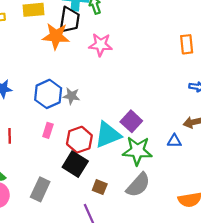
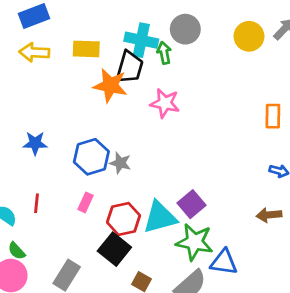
blue triangle: (174, 141) -> (224, 262), moved, size x1.5

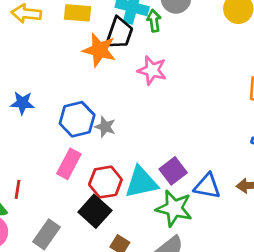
pink rectangle: (86, 202) -> (69, 164), size x1.5
red line: (37, 203) -> (17, 189), moved
blue triangle: (224, 262) -> (207, 186), moved

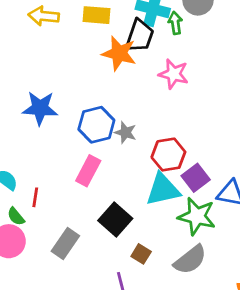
blue star: (22, 103) -> (40, 108), size x1.4
red hexagon: (105, 182) -> (168, 155), moved

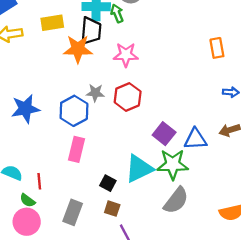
gray star: (125, 132) -> (95, 93), moved
red hexagon: (168, 155) -> (128, 97), moved
cyan triangle: (163, 190) -> (139, 169), moved
black square: (115, 220) -> (108, 183), size x0.6
brown square: (141, 254) -> (112, 209), moved

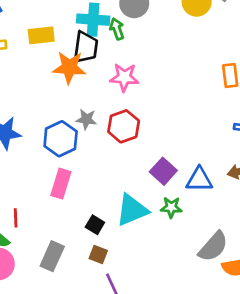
green star: (173, 164) -> (171, 207), size x0.6
gray semicircle: (176, 200) -> (213, 247), moved

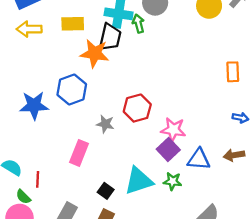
pink star: (124, 77) -> (173, 130), moved
gray star: (86, 119) -> (105, 124), moved
blue hexagon: (61, 139) -> (72, 89), moved

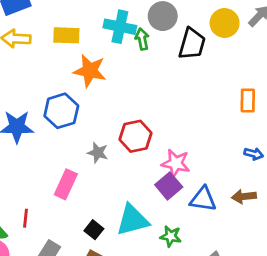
black trapezoid: (110, 37) -> (192, 44), moved
red line: (38, 179) -> (26, 218), moved
green star: (173, 181) -> (171, 236), moved

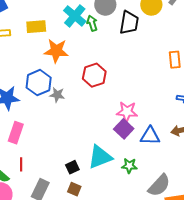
cyan cross: (120, 27) -> (75, 16), turned 35
red hexagon: (136, 136) -> (94, 75), moved
gray star: (98, 153) -> (57, 95), moved
pink rectangle: (66, 184) -> (16, 133), moved
black square: (94, 230) -> (72, 167), turned 32

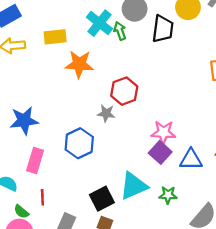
blue hexagon: (39, 83) -> (79, 143), moved
gray star: (57, 95) -> (106, 113), moved
black square: (72, 167) -> (102, 199), size x1.5

